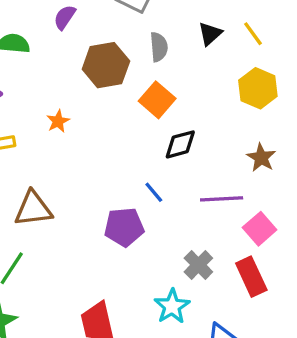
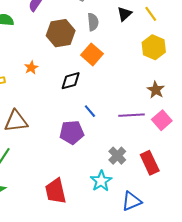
black diamond: (180, 144) -> (71, 81), moved
pink square: (260, 229) -> (162, 120), moved

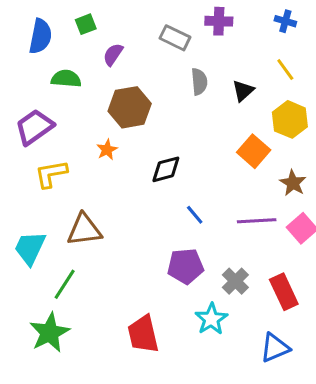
black triangle: (124, 14) -> (243, 91), moved
brown hexagon: (61, 33) -> (130, 107), moved
orange square: (92, 54) -> (254, 151), moved
purple pentagon: (72, 132) -> (186, 266), moved
blue triangle: (131, 201) -> (275, 348), moved

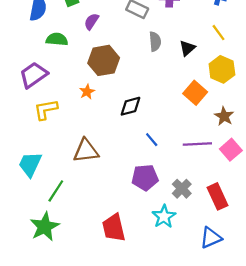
brown triangle: (84, 230) -> (86, 151), moved

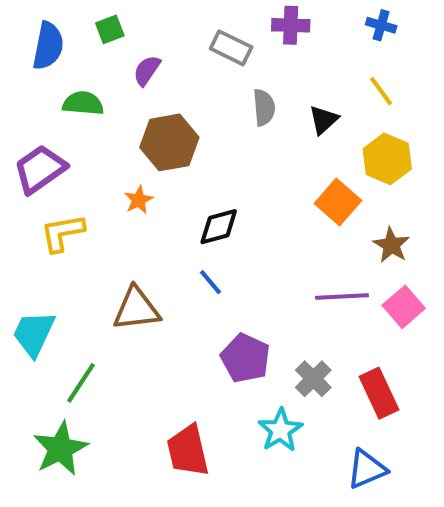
blue line: (152, 140) -> (210, 282), moved
purple pentagon: (145, 178) -> (245, 358), turned 30

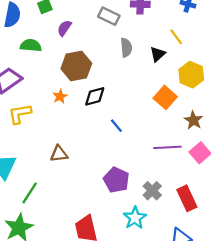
yellow line: (381, 91) -> (176, 37), moved
black diamond: (219, 227) -> (95, 96), moved
blue line: (210, 282) -> (116, 126), moved
brown triangle: (137, 309) -> (59, 154), size x0.7

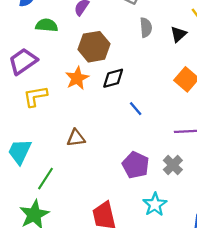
orange star: (60, 96) -> (77, 78), size x1.5
gray cross: (152, 191) -> (173, 165), moved

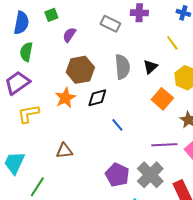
green semicircle: (47, 25) -> (26, 52), moved, turned -84
gray semicircle: (146, 27) -> (122, 67), moved, size x1.4
black triangle: (179, 34) -> (150, 67), moved
gray cross: (173, 165) -> (150, 175), size x1.5

